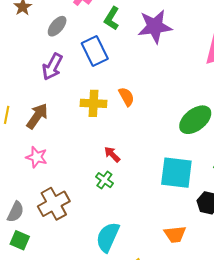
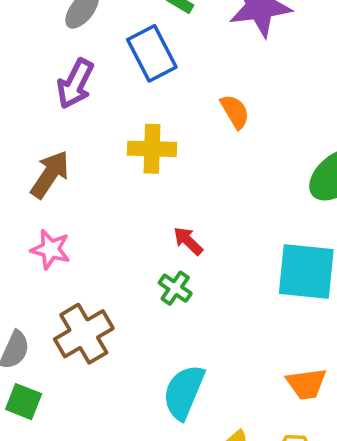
orange semicircle: (126, 97) -> (235, 112), moved

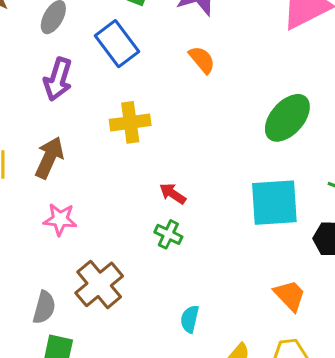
orange semicircle: (235, 112) -> (202, 60), moved
orange trapezoid: (306, 384) -> (290, 295), turned -117
cyan semicircle: (184, 392) -> (190, 319), size x0.6

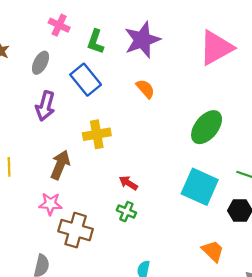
brown arrow: (49, 158) -> (60, 165), moved
cyan square: (274, 203) -> (200, 187), turned 30
brown cross: (99, 284) -> (76, 230), moved, turned -32

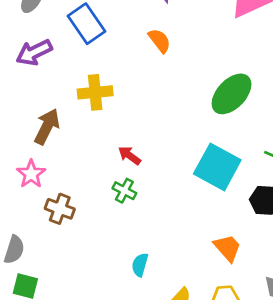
purple arrow: (45, 106) -> (34, 52), turned 44
pink star: (50, 204) -> (31, 174), turned 30
brown cross: (76, 230) -> (60, 209), size x0.7

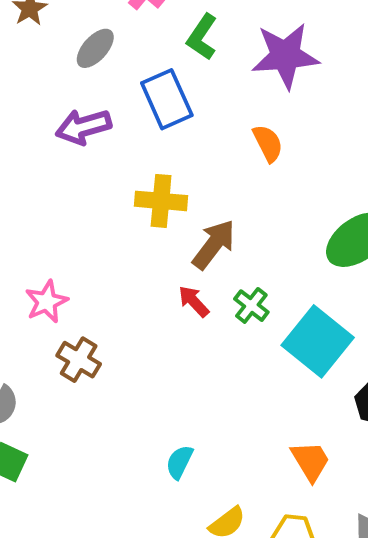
brown arrow: (47, 127) -> (214, 244), moved
green cross: (124, 191) -> (251, 306), moved

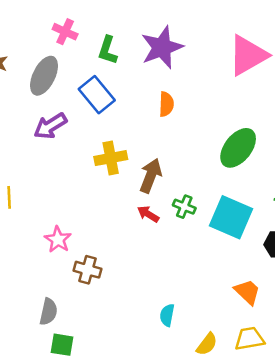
gray ellipse: (95, 48) -> (44, 76), size x1.4
orange semicircle: (268, 143) -> (166, 104), turned 45

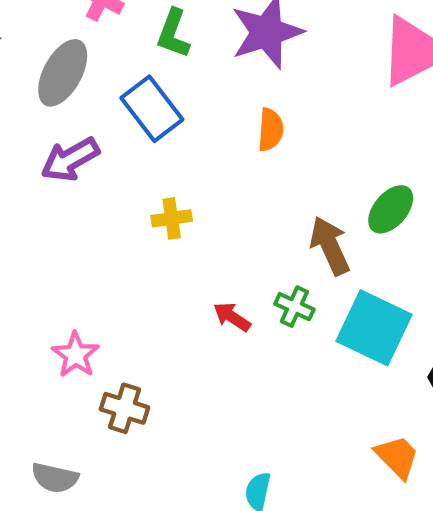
green ellipse: (238, 148) -> (391, 209), size x0.7
yellow cross: (111, 158) -> (172, 218), size x0.7
brown arrow: (151, 176) -> (330, 246), moved, turned -48
gray semicircle: (48, 312) -> (55, 478), turned 88

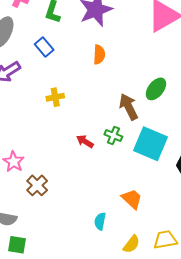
blue rectangle: (152, 109) -> (44, 47), size x0.7
brown cross: (125, 408) -> (37, 185), turned 30
orange trapezoid: (397, 457) -> (132, 199), moved

